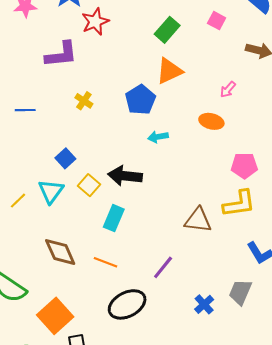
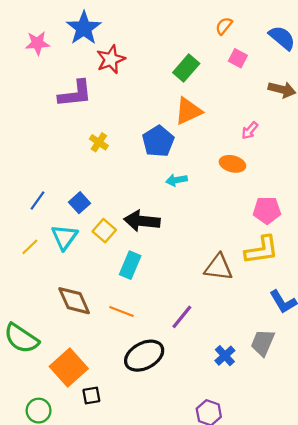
blue line: (25, 110) -> (37, 200), moved, turned -54

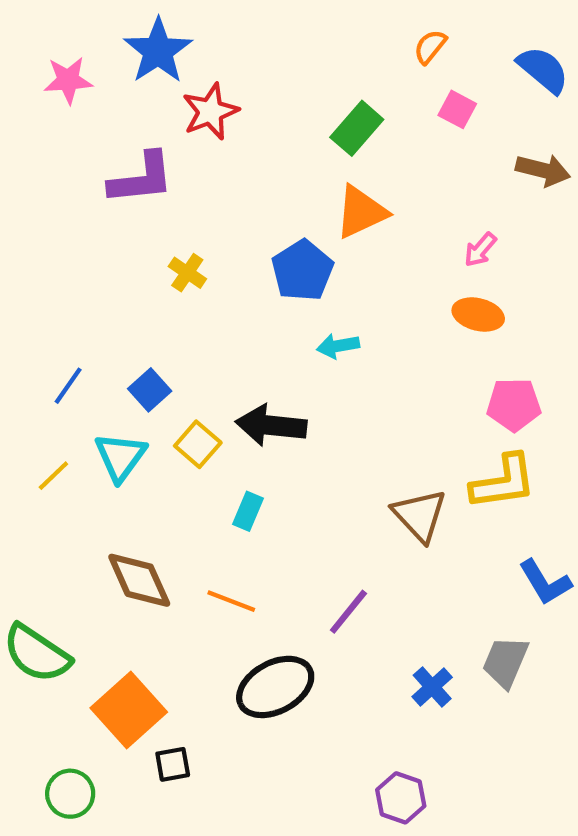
orange ellipse: (232, 164) -> (478, 315), moved
cyan rectangle: (130, 265) -> (248, 511), size x0.7
brown triangle: (218, 267) -> (420, 515), turned 40

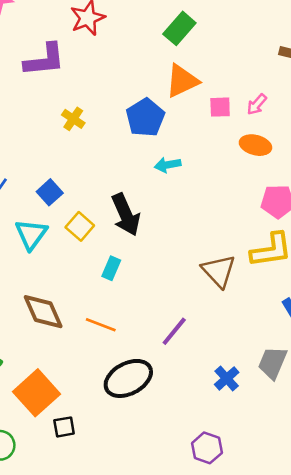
pink square: (457, 109) -> (220, 107), moved, turned -30
black arrow: (271, 425) -> (126, 215), turned -120

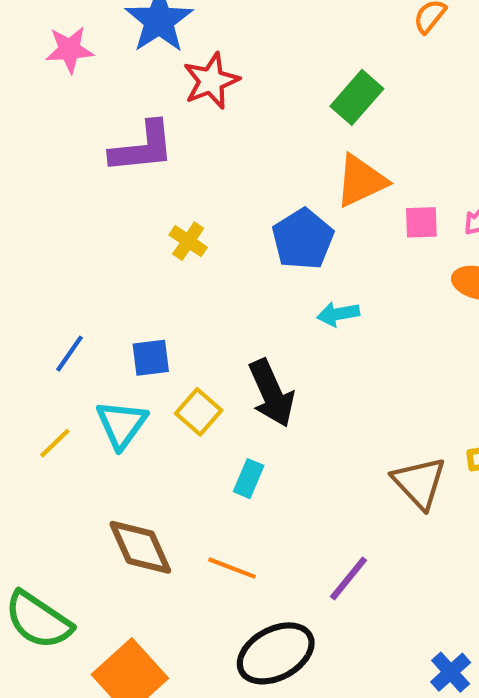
blue square: (50, 192) -> (151, 358), turned 35
blue cross: (227, 378) -> (451, 672), moved

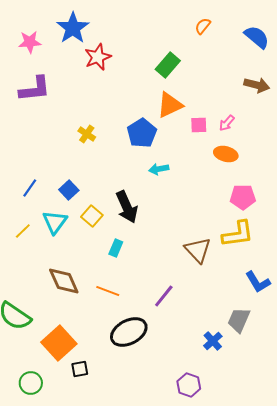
purple L-shape: (142, 147) -> (35, 89), moved
blue square: (151, 358) -> (69, 190), turned -36

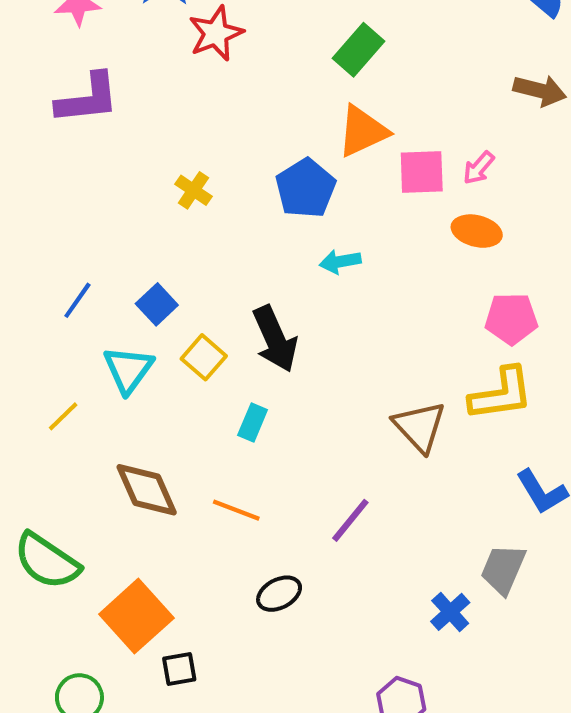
pink square: (199, 125) -> (422, 172), size x1.4
yellow line: (23, 231) -> (63, 416), moved
black ellipse: (129, 332) -> (279, 594), size x0.6

